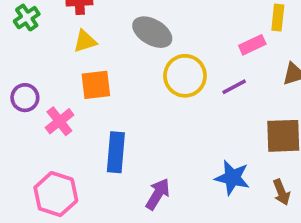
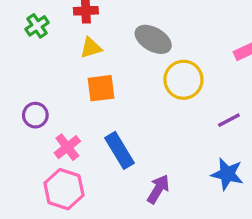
purple line: (234, 87) -> (229, 120), moved
purple circle: (25, 98) -> (35, 115), moved
pink cross: (59, 121) -> (67, 147), moved
blue rectangle: (116, 152) -> (120, 150), turned -36

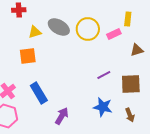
yellow triangle: (91, 48) -> (35, 32), moved
yellow circle: (183, 80) -> (88, 29), moved

